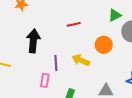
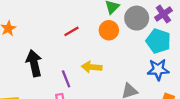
orange circle: (104, 45) -> (109, 30), moved

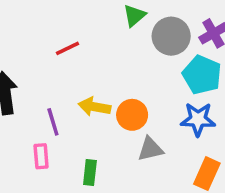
orange circle: (109, 30) -> (132, 115), moved

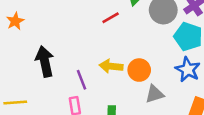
red line: (68, 48) -> (111, 18), moved
blue star: (198, 119) -> (188, 70), turned 30

